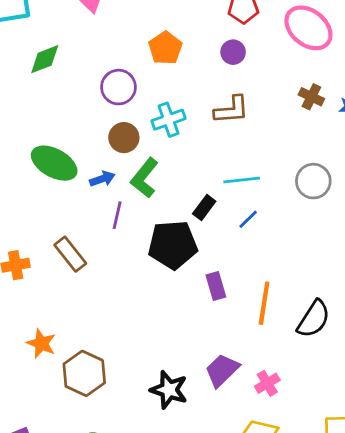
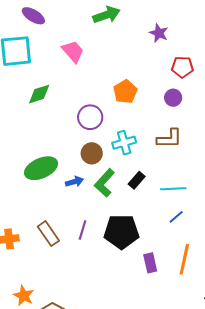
green ellipse: (54, 163) -> (41, 168), turned -56
black rectangle: (204, 207) -> (137, 180), moved
purple line: (117, 215) -> (82, 230), moved
orange line: (264, 303) -> (184, 259), moved

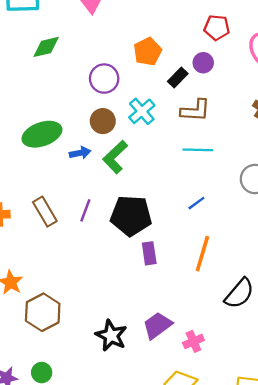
cyan cross: (124, 143) -> (142, 111), turned -30
black rectangle: (137, 180) -> (178, 78), moved
cyan line: (173, 189) -> (198, 150), moved
purple rectangle: (150, 263) -> (149, 253), moved

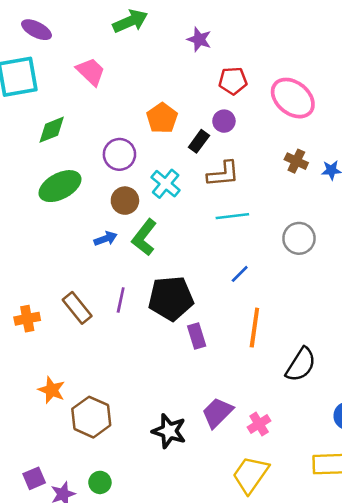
green ellipse: (42, 134) -> (60, 186), moved

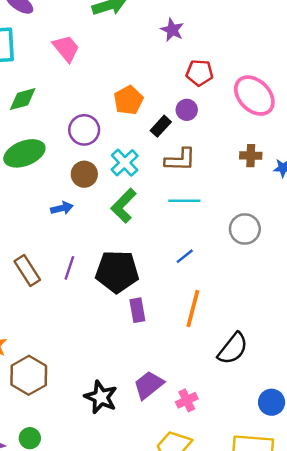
brown cross: (296, 161) -> (251, 156), turned -30
green L-shape: (144, 237) -> (124, 206), moved

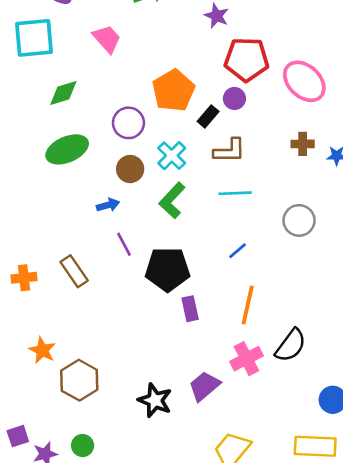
red pentagon: (200, 73) -> (247, 59), size x1.6
orange pentagon: (128, 100) -> (173, 91), size x1.4
purple line: (69, 268) -> (124, 244), moved, turned -45
pink cross: (187, 400) -> (246, 359), moved, size x1.4

